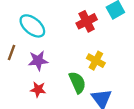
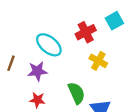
cyan ellipse: (32, 26) -> (49, 45), moved
yellow cross: (96, 61) -> (98, 61), moved

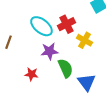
red cross: (86, 32) -> (66, 24), moved
purple star: (37, 71) -> (49, 51), moved

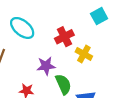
cyan ellipse: (41, 26) -> (22, 28), moved

